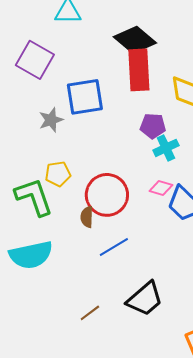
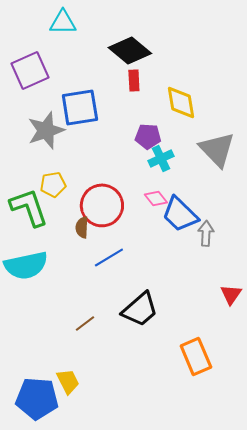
purple square: (35, 60) -> (30, 70), turned 36
red rectangle: (139, 70) -> (134, 80), size x0.5
gray star: (51, 120) -> (46, 130), size x1.5
pink diamond: (161, 188) -> (156, 198), turned 35

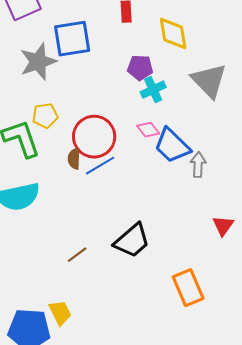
blue line: (109, 257) -> (100, 166), moved

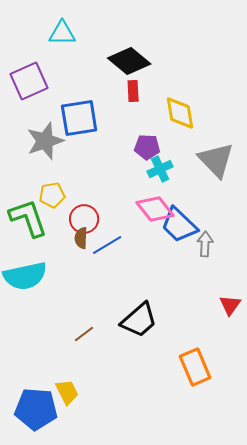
pink diamond: (148, 130) -> (155, 209), size x1.6
red circle: (94, 137) -> (84, 219), moved, size x0.7

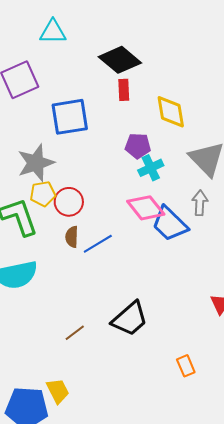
gray star: (45, 141) -> (36, 163), moved
red circle: (84, 219) -> (69, 202), moved
gray arrow: (205, 244) -> (200, 203), moved
orange rectangle: (195, 367) -> (186, 366), size x0.6

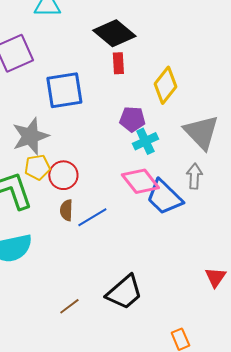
yellow diamond: (171, 112) -> (165, 85), turned 48

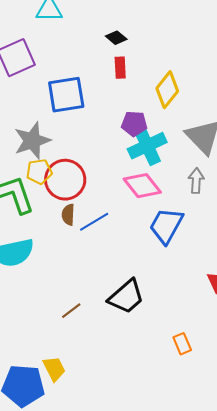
black diamond: (114, 33) -> (116, 38), size x0.5
cyan cross: (145, 141) -> (147, 146), size x1.5
red circle: (63, 175) -> (65, 180), size x1.4
blue trapezoid: (164, 197) -> (166, 226), moved, turned 75

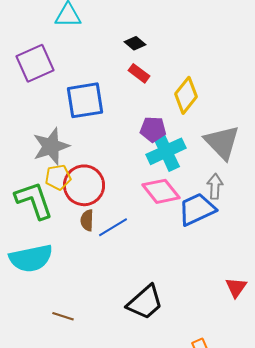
red rectangle: (120, 68) -> (139, 73), turned -50
blue trapezoid: (166, 226) -> (197, 209), moved, turned 36
brown line: (71, 311) -> (63, 316), moved, turned 55

